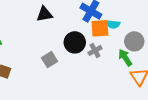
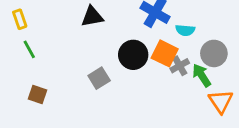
orange square: (100, 28) -> (165, 53), moved, turned 30
gray cross: (95, 50) -> (180, 66), moved

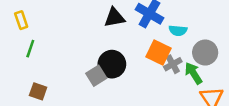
black triangle: (92, 16) -> (114, 18), moved
green line: (29, 49) -> (30, 49), turned 48
black circle: (133, 55) -> (112, 64), moved

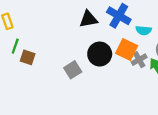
black circle: (112, 64) -> (100, 54), moved
brown square: (38, 91) -> (28, 57), moved

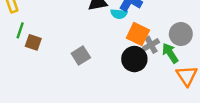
cyan semicircle: (144, 30) -> (119, 14), moved
black circle: (100, 54) -> (134, 59), moved

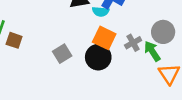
orange square: (138, 34) -> (104, 38), moved
black circle: (134, 59) -> (98, 57), moved

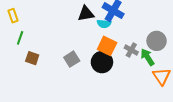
brown square: (14, 40) -> (32, 58), moved
gray cross: (133, 43) -> (131, 50), turned -32

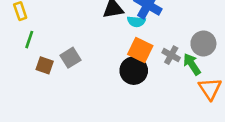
gray square: (72, 59) -> (71, 58), moved

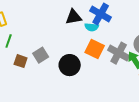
gray cross: (171, 55) -> (119, 53), size x1.5
black circle: (134, 71) -> (70, 65), moved

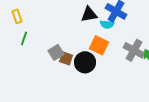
orange square: (95, 49) -> (99, 45), moved
brown square: (21, 61) -> (66, 58), moved

